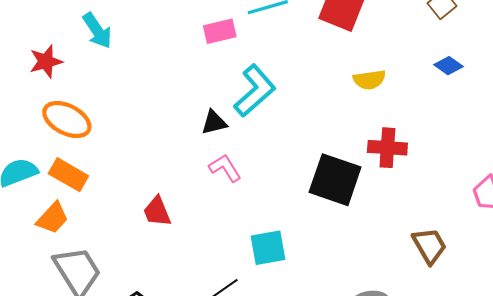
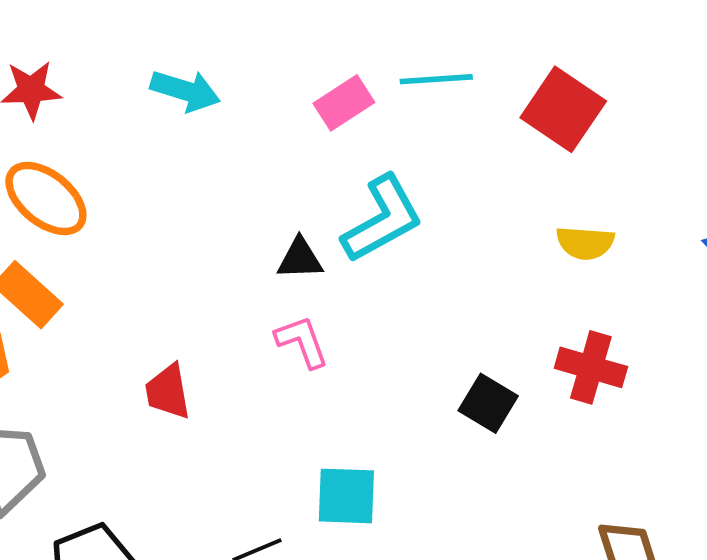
cyan arrow: (97, 31) -> (185, 91), moved, turned -51
pink rectangle: (220, 31) -> (344, 103), turned -32
black square: (335, 180) -> (488, 403), size x0.6

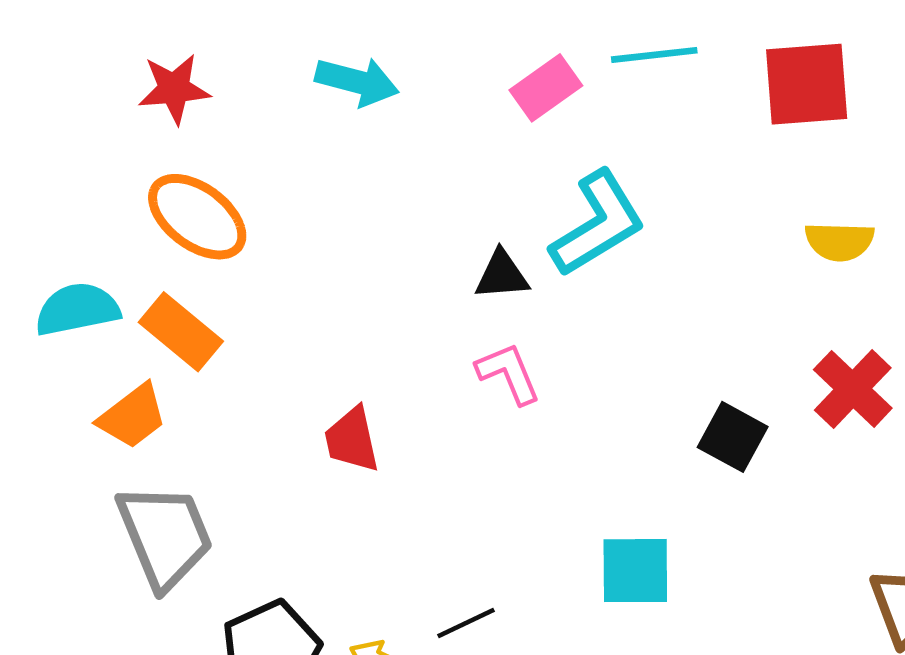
red square: (563, 109) -> (807, 84), turned -36
red cross: (591, 367) -> (853, 389), turned 30
cyan square: (346, 496) -> (635, 571), moved

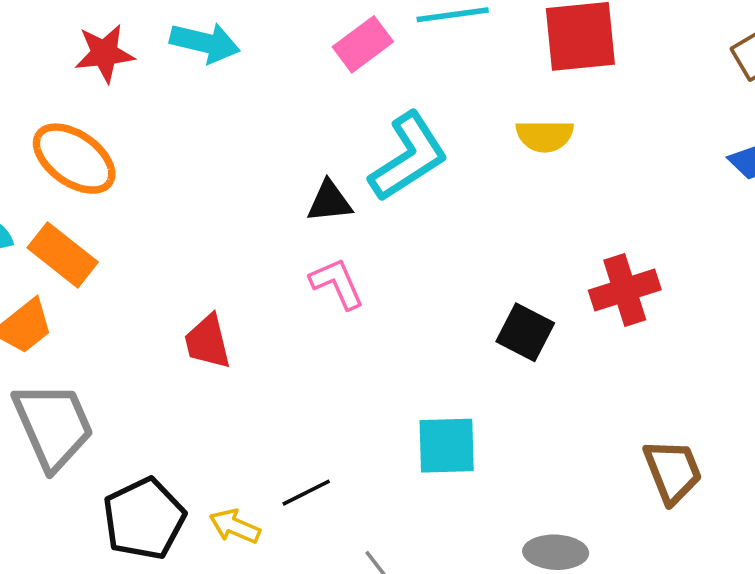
red star: (174, 89) -> (104, 53), moved
yellow semicircle: (839, 241) -> (545, 136), moved
red cross: (853, 389) -> (625, 290), turned 30

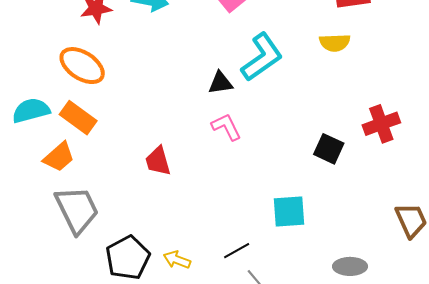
black line: (306, 493) -> (237, 251), moved

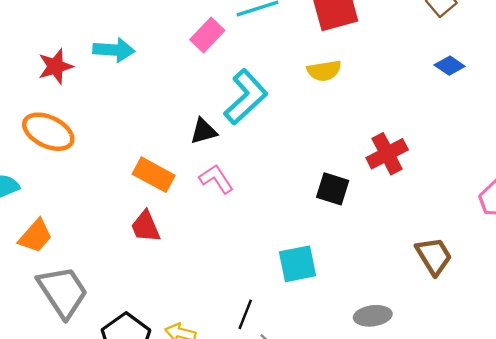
orange rectangle: (78, 118) -> (154, 175), moved
black line: (237, 251) -> (245, 314), turned -32

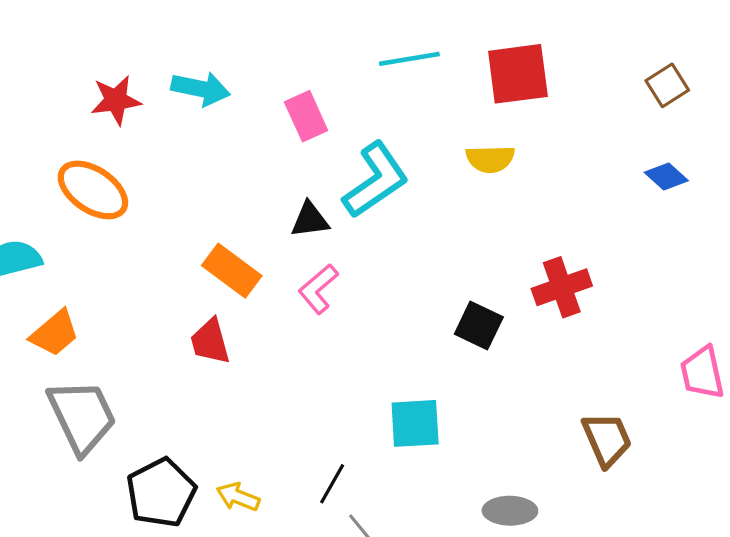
pink rectangle: (207, 35) -> (306, 116), moved, turned -76
pink L-shape: (216, 179) -> (318, 289), turned -105

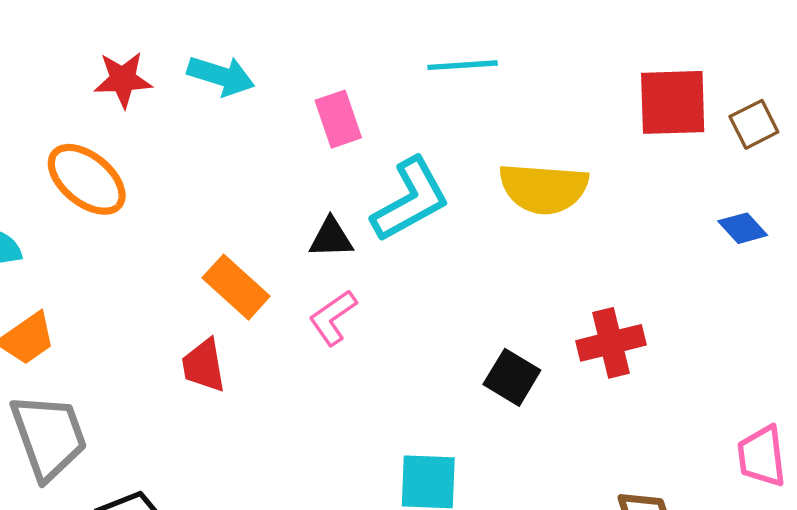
red square: (518, 74) -> (673, 102), moved
yellow semicircle: (490, 159) -> (544, 188), size x1.6

